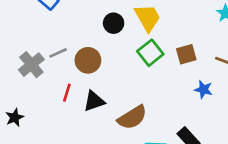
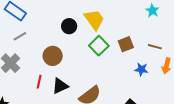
gray line: (58, 53) -> (20, 36), moved

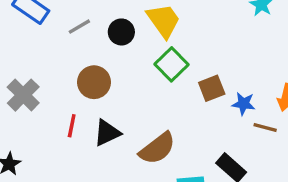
gray line: (20, 36) -> (79, 27), moved
brown square: (126, 44) -> (212, 88), moved
brown line: (155, 47) -> (265, 127), moved

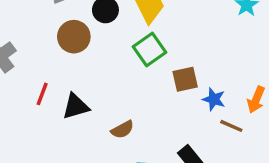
brown circle: (94, 82) -> (74, 37), moved
brown semicircle: (157, 148) -> (122, 129), size x0.6

